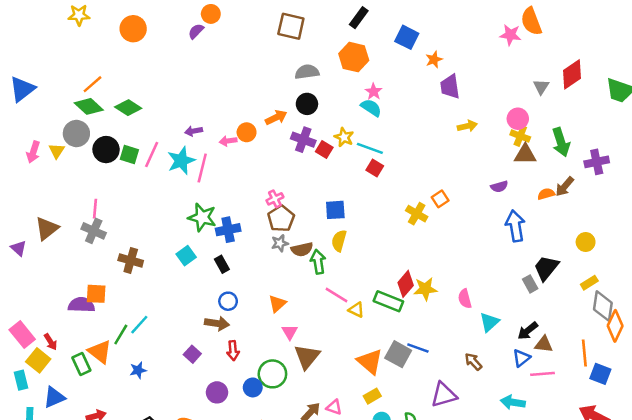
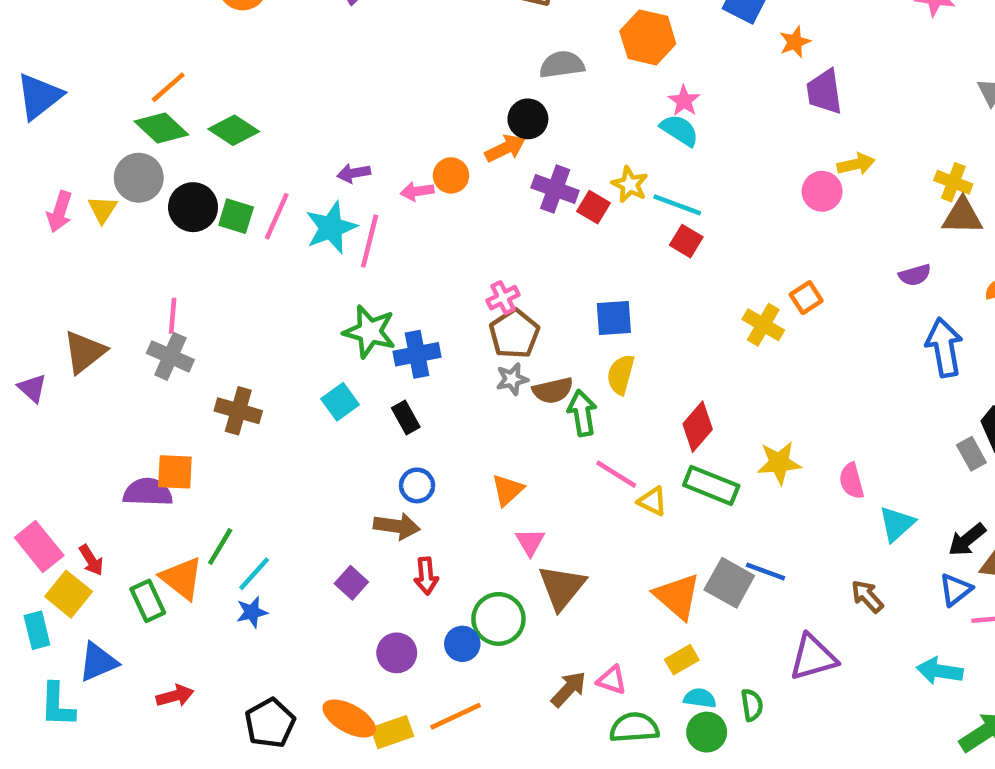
black circle: (307, 104) -> (528, 119), moved
pink circle: (518, 119) -> (822, 191), moved
red diamond: (406, 284) -> (698, 427), moved
cyan line: (139, 325) -> (254, 574), moved

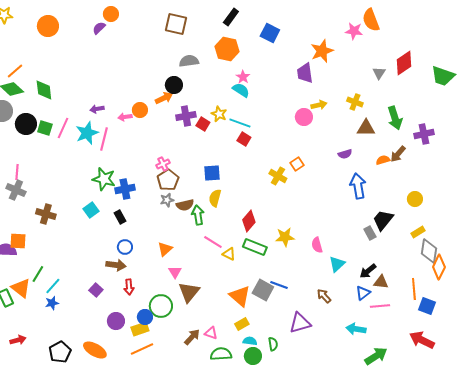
orange star: (795, 42) -> (322, 51), moved, size x1.6
green diamond: (234, 130) -> (44, 90), turned 50
yellow cross: (953, 182) -> (355, 102), moved
purple cross: (555, 189) -> (186, 116), turned -30
yellow rectangle: (392, 732) -> (140, 329), moved

